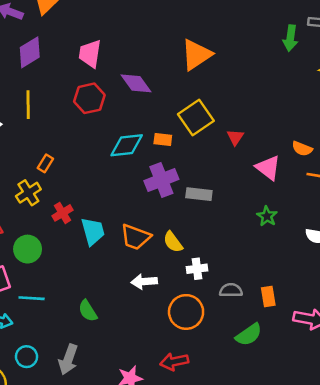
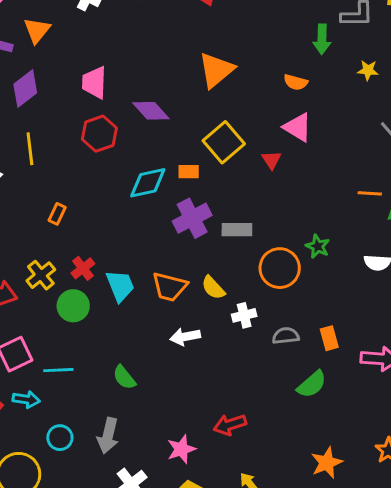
orange semicircle: (302, 149) -> (296, 82), moved
pink triangle: (268, 168) -> (298, 127), moved
yellow cross: (28, 193) -> (41, 275), moved
green circle: (28, 249) -> (73, 306), moved
orange circle: (186, 312) -> (280, 268), moved

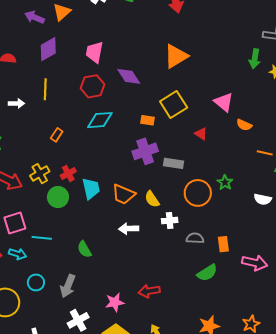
green arrow: (322, 39) -> (255, 59), moved
orange semicircle: (296, 82) -> (244, 125), moved
red triangle: (271, 160) -> (201, 134), moved, turned -32
cyan diamond: (148, 183) -> (100, 120), moved

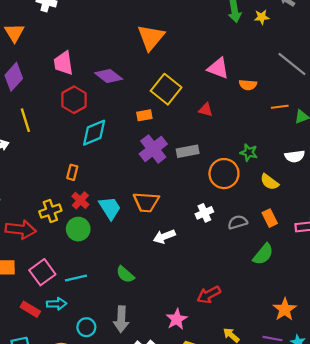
orange rectangle: (57, 135) -> (72, 172), moved
yellow cross: (40, 174) -> (50, 211), turned 30
yellow semicircle: (152, 199) -> (269, 182), moved

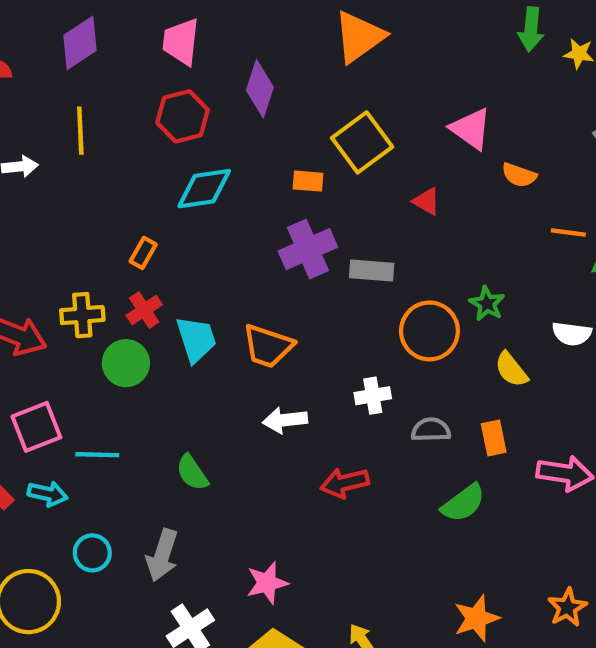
purple diamond: (109, 76) -> (260, 89), turned 56
red arrow: (209, 295) -> (345, 483), moved

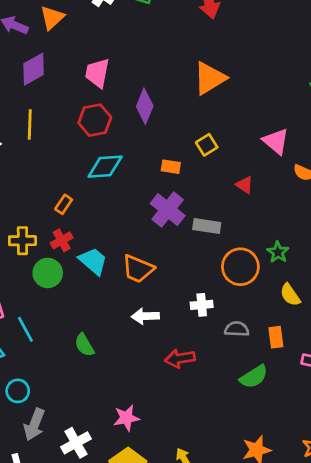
yellow square: (362, 142) -> (207, 145), size x0.6
purple cross: (308, 249) -> (168, 210), turned -32
cyan trapezoid: (196, 339) -> (93, 261), turned -36
cyan line: (97, 455) -> (25, 329), turned 56
gray arrow: (162, 555) -> (34, 425), moved

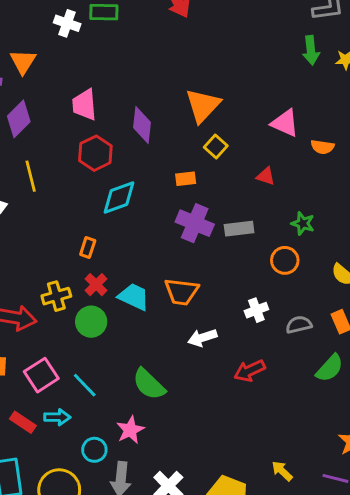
orange triangle: (210, 78) -> (203, 105), moved
green star: (278, 252) -> (303, 223), moved
orange circle: (240, 267) -> (285, 260), size x0.7
green semicircle: (84, 345) -> (149, 384), size x1.4
pink star: (126, 418) -> (130, 430), moved

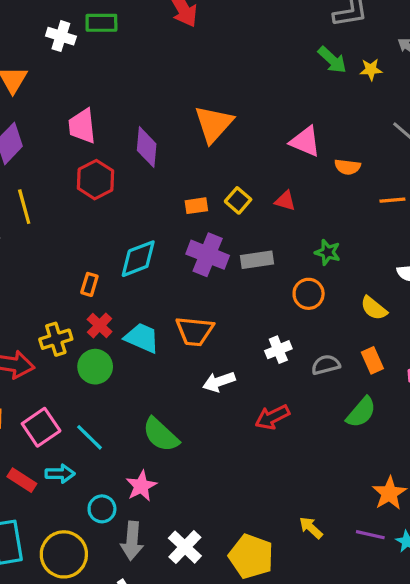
green arrow: (311, 50) -> (332, 60), turned -40
yellow square: (216, 146) -> (238, 200), moved
cyan diamond: (119, 197) -> (138, 259), moved

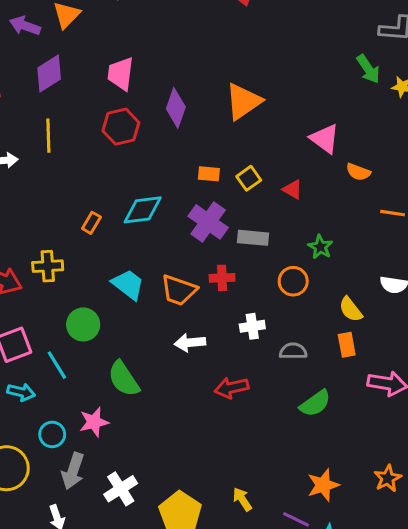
red cross: (100, 325) -> (222, 278), moved, turned 30
orange rectangle: (372, 360) -> (347, 345), moved
green circle: (95, 367) -> (83, 324), moved

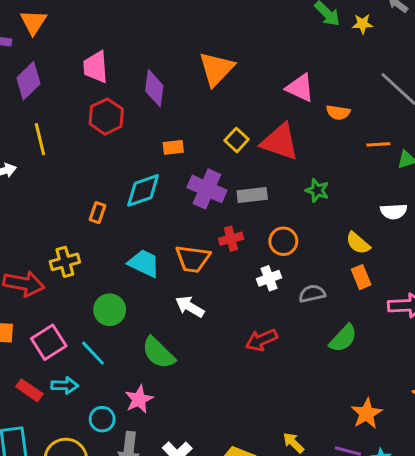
orange rectangle: (209, 174) -> (173, 147), moved
red triangle: (293, 189) -> (280, 142), size x2.0
orange circle: (293, 281) -> (283, 241), moved
white arrow: (190, 343) -> (190, 307), moved, turned 48

